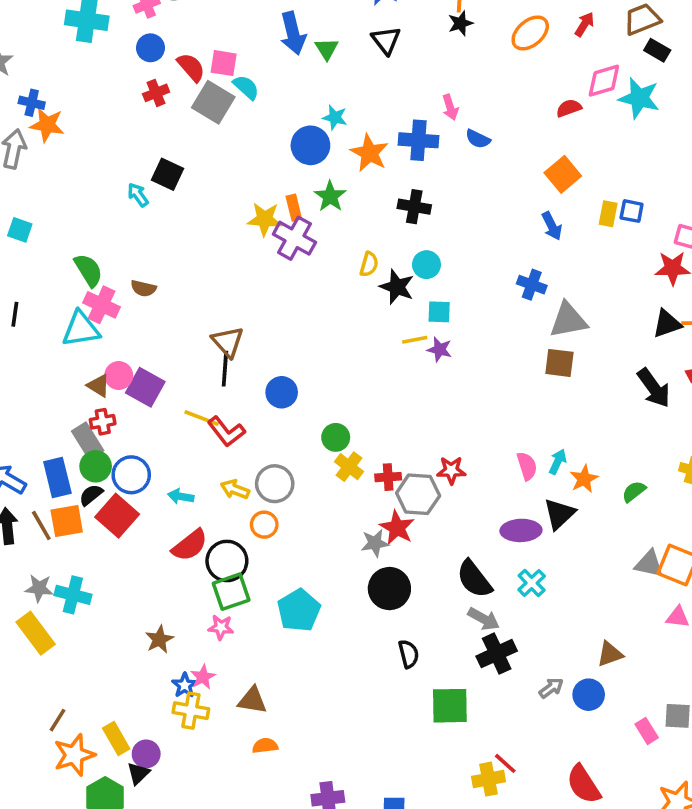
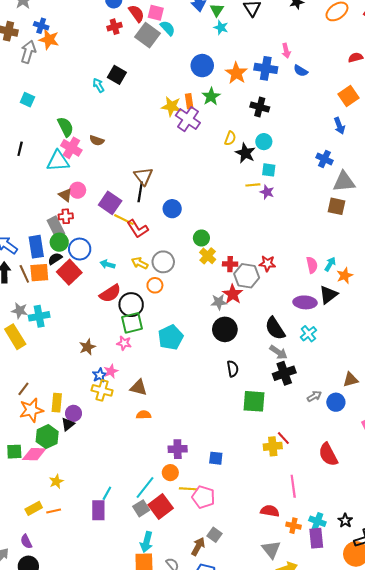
cyan star: (335, 117) -> (221, 27), moved
purple square: (145, 387) -> (110, 203), moved
cyan cross: (73, 595) -> (39, 316), turned -30
yellow rectangle: (116, 738) -> (57, 403), turned 30

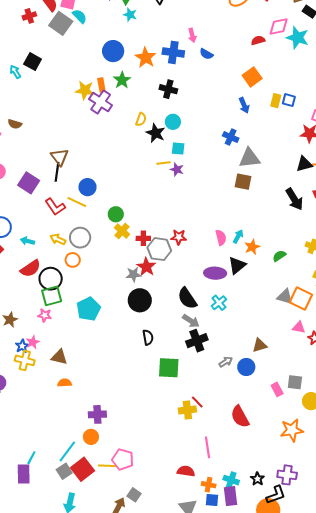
yellow line: (124, 220) -> (77, 202), moved
blue square: (216, 458) -> (212, 500), moved
yellow line: (188, 489) -> (107, 466), moved

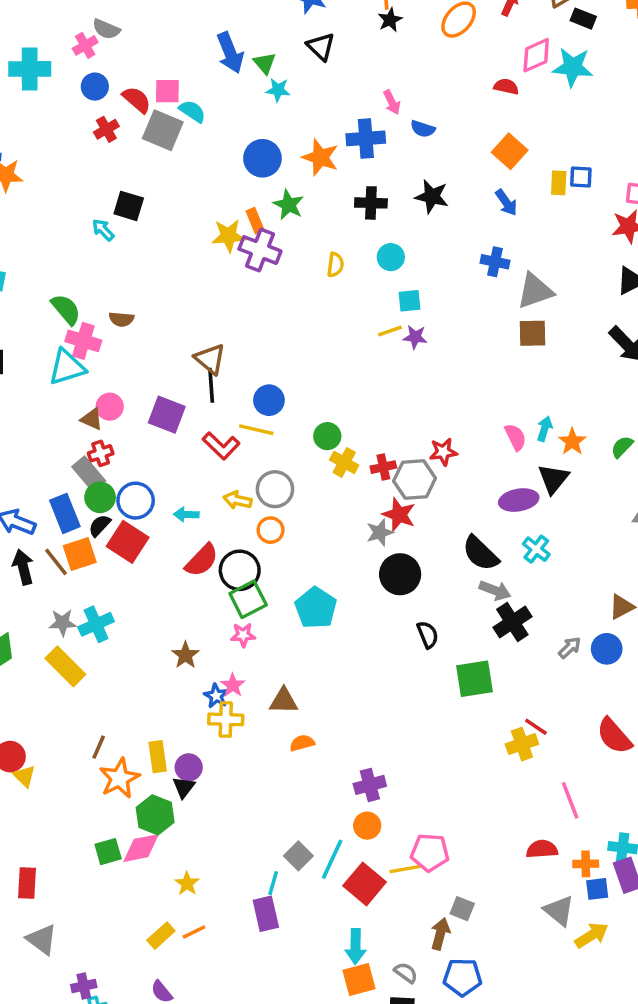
red semicircle: (258, 40) -> (506, 87), turned 40
black star: (156, 133) -> (432, 196), moved
gray square: (64, 471) -> (298, 856), moved

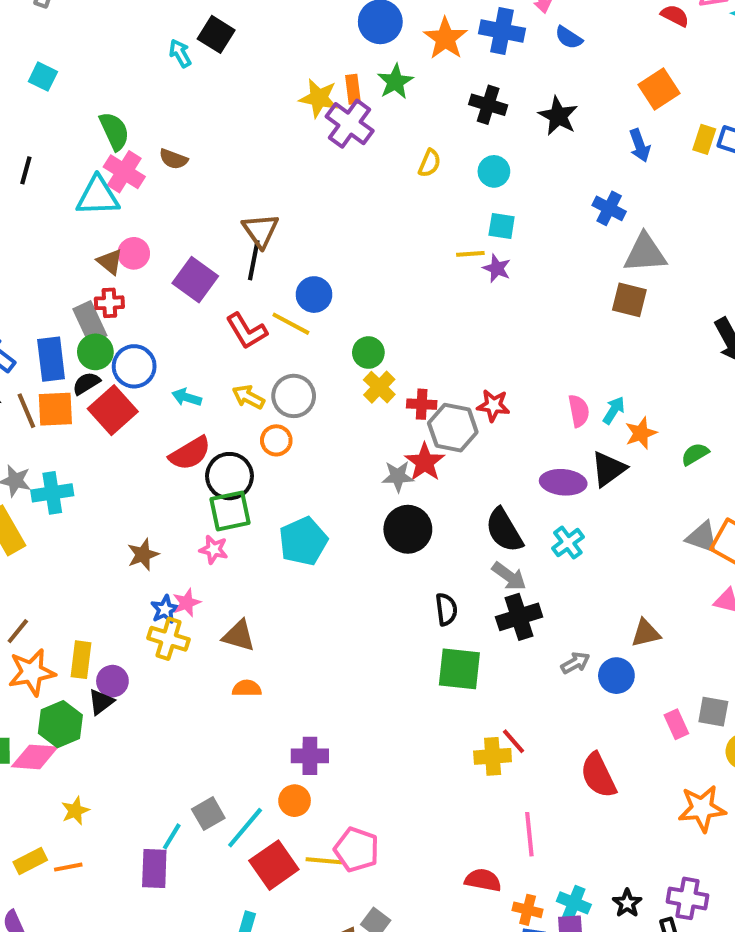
black semicircle: (428, 635) -> (446, 609), moved

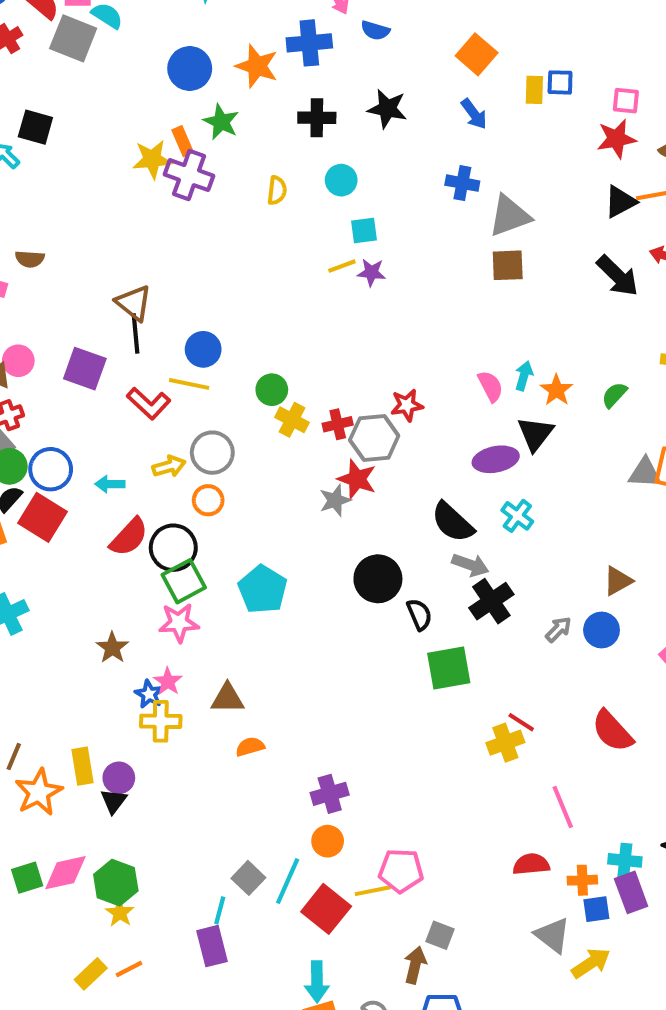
yellow arrow: (248, 397) -> (169, 466), turned 152
black circle: (408, 529) -> (378, 579), moved
pink star: (214, 549) -> (179, 623), size x1.4
green hexagon: (60, 724) -> (116, 883), moved

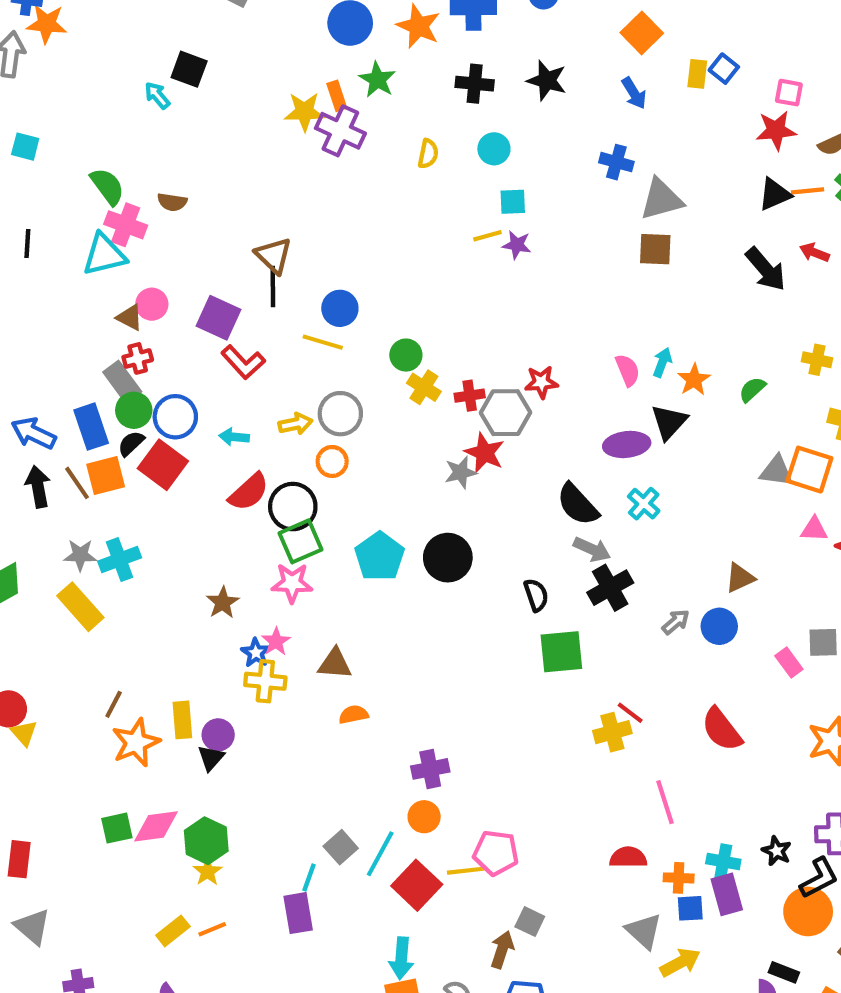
blue square: (560, 82) -> (724, 69), turned 32
red L-shape: (149, 403) -> (243, 362), moved
black circle: (378, 579) -> (448, 558), moved

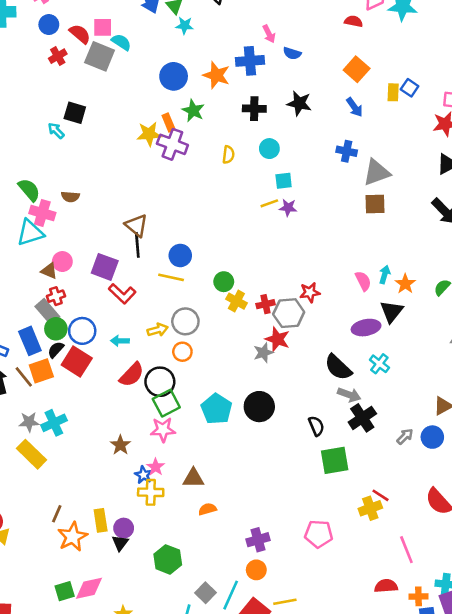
green hexagon: (206, 841) -> (168, 559), moved
pink pentagon: (496, 853) -> (319, 534), moved

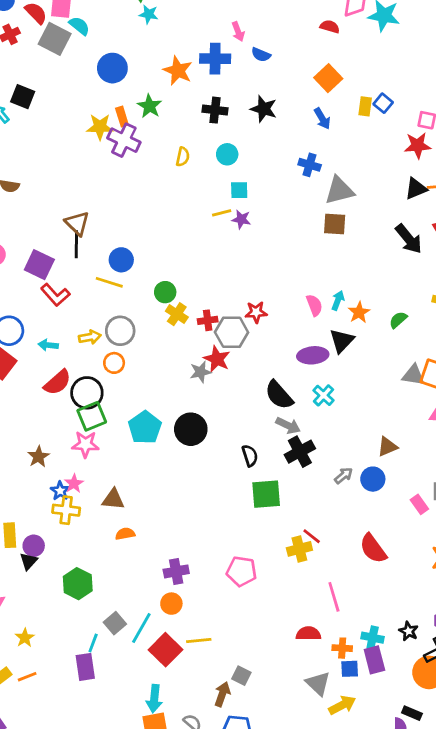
blue circle: (174, 76) -> (112, 68), moved

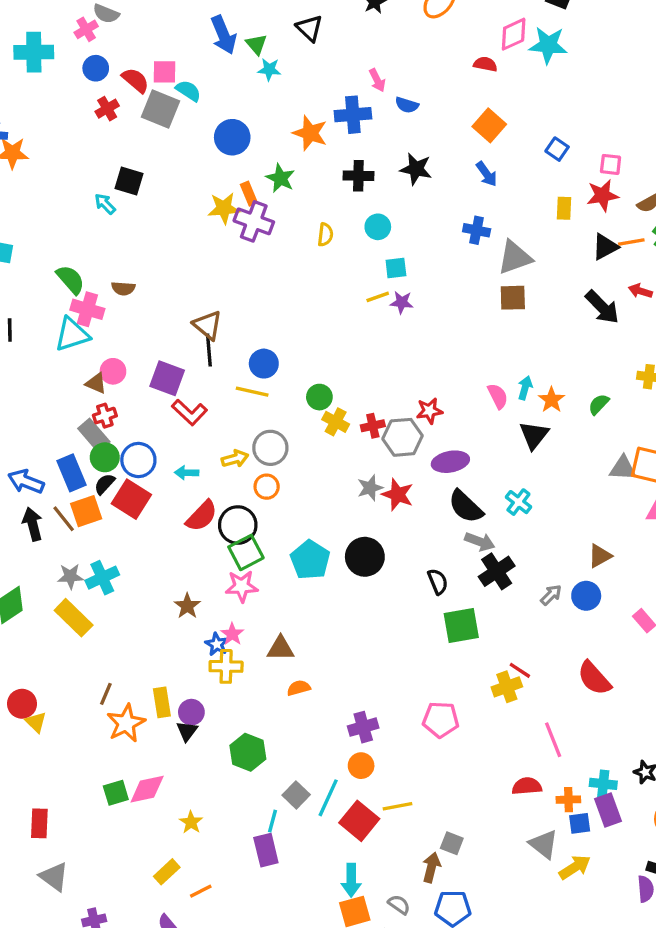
yellow rectangle: (365, 106) -> (564, 208), moved
purple ellipse: (313, 355) -> (450, 462), moved
red star: (217, 359) -> (398, 495), moved
orange line: (27, 677) -> (201, 891), moved

